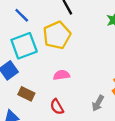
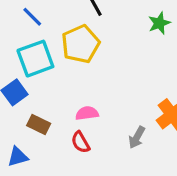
pink semicircle: (62, 75) -> (87, 113), moved

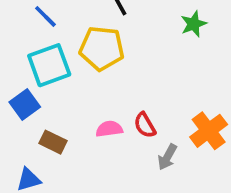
yellow pentagon: (80, 44) -> (102, 48), turned 30
red semicircle: (80, 142) -> (145, 125), moved

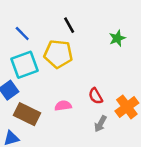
red semicircle: (145, 125) -> (96, 96), moved
brown rectangle: (53, 142) -> (27, 114), size x1.5

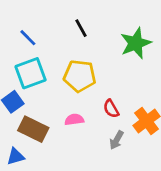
green star: (117, 38) -> (136, 43), size x1.6
yellow pentagon: (58, 54) -> (80, 76), moved

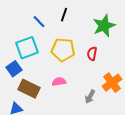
black line: (81, 28) -> (64, 15), turned 48
blue line: (28, 38) -> (39, 22), moved
red semicircle: (111, 109) -> (92, 54), moved, turned 40

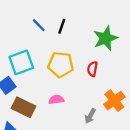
blue line: (39, 22) -> (39, 25), moved

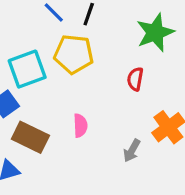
yellow pentagon: (61, 65) -> (74, 54), moved
pink semicircle: (56, 100) -> (80, 126), turned 96

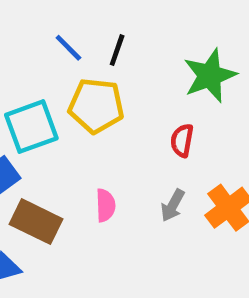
gray arrow: (132, 151) -> (173, 205), moved

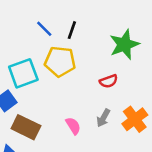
red semicircle: (182, 140) -> (109, 81), turned -120
pink semicircle: (105, 205) -> (73, 126), moved, turned -30

